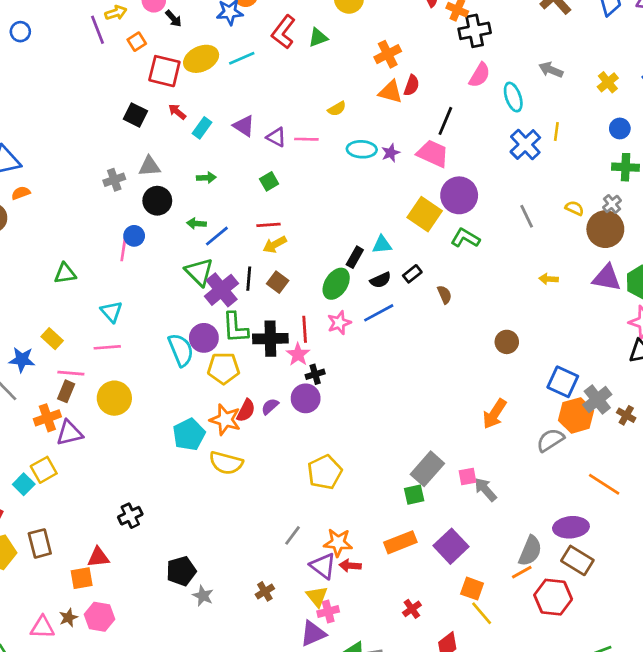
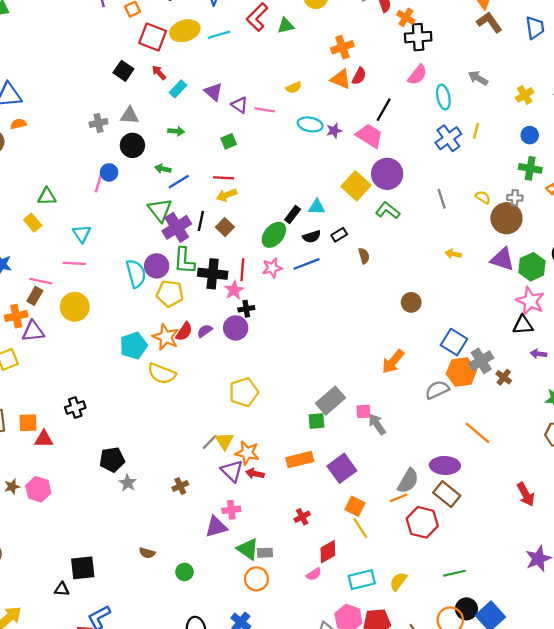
gray cross: (612, 204) -> (515, 198), turned 35
yellow rectangle: (52, 339) -> (33, 223), moved
orange square: (82, 578) -> (28, 423), moved
yellow triangle: (317, 596) -> (225, 441), moved

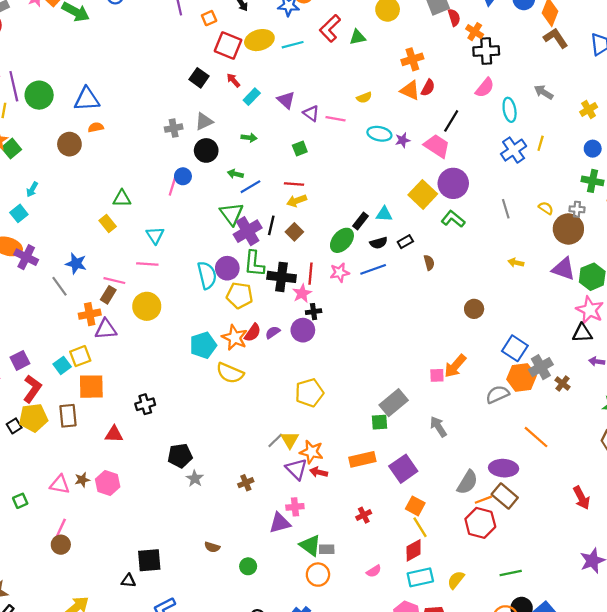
gray triangle: (130, 116) -> (204, 121), turned -30
pink square: (364, 411) -> (437, 375), moved
orange square: (28, 423) -> (91, 387), moved, size x1.4
orange line: (399, 498) -> (483, 500), moved
red diamond: (328, 552) -> (414, 550), moved

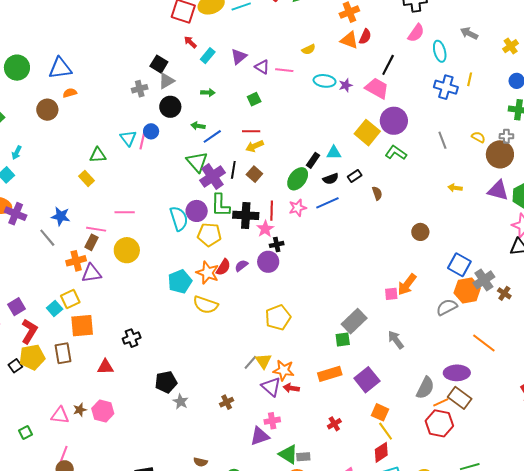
black square: (199, 78) -> (159, 64), moved
purple triangle: (286, 100) -> (239, 57), turned 42
blue cross: (514, 150) -> (446, 87), turned -35
cyan triangle: (155, 235) -> (128, 138), moved

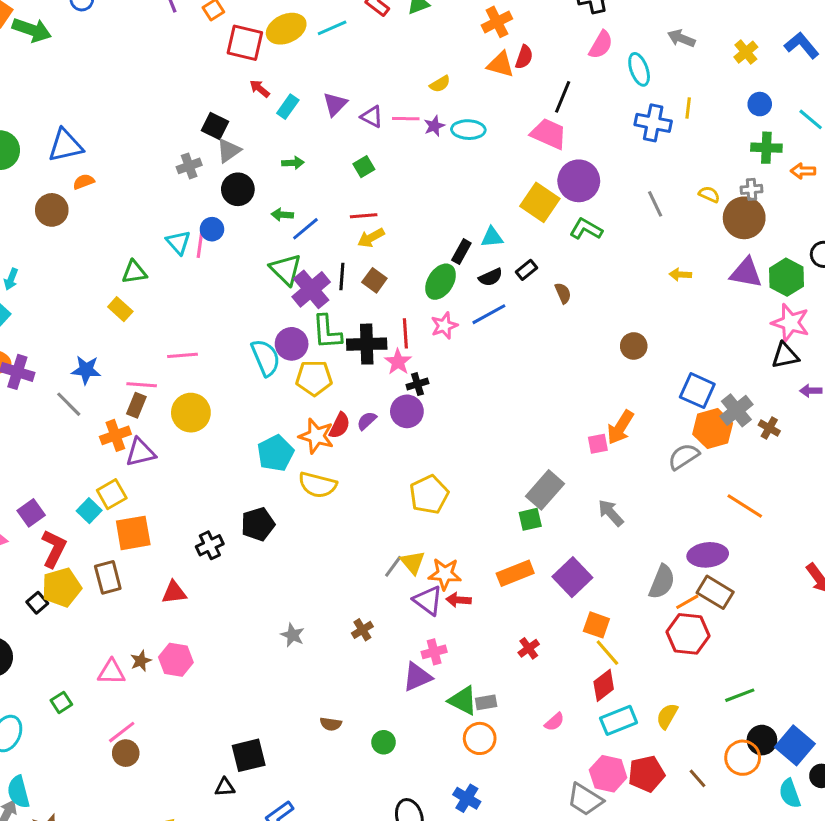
purple star: (346, 85) -> (434, 126), moved
black pentagon: (166, 382) -> (258, 524), moved
pink line: (63, 455) -> (122, 732), turned 36

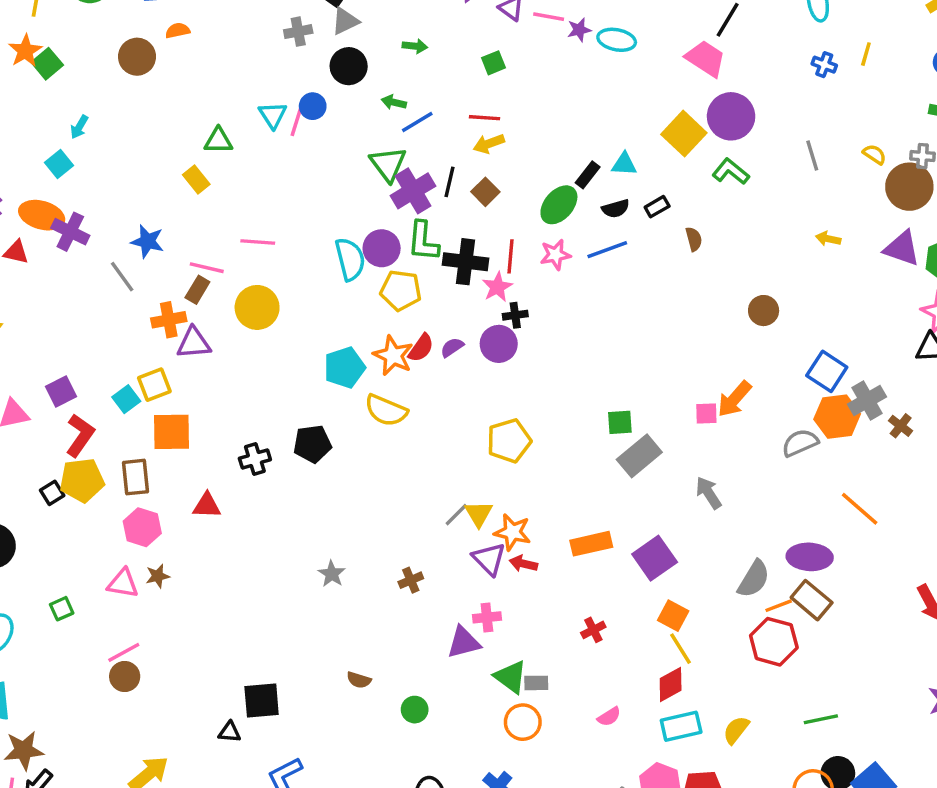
blue cross: (653, 123) -> (824, 65), size x0.6
green square: (530, 519) -> (620, 422), moved
pink hexagon: (176, 660) -> (142, 527), moved

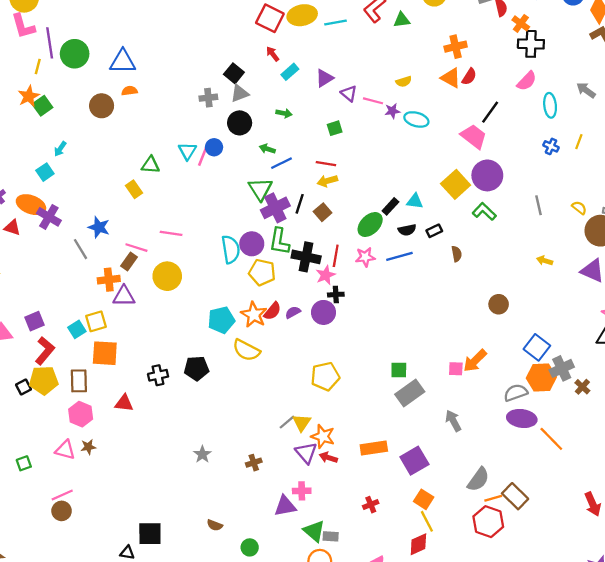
purple ellipse: (810, 557) -> (522, 418), moved

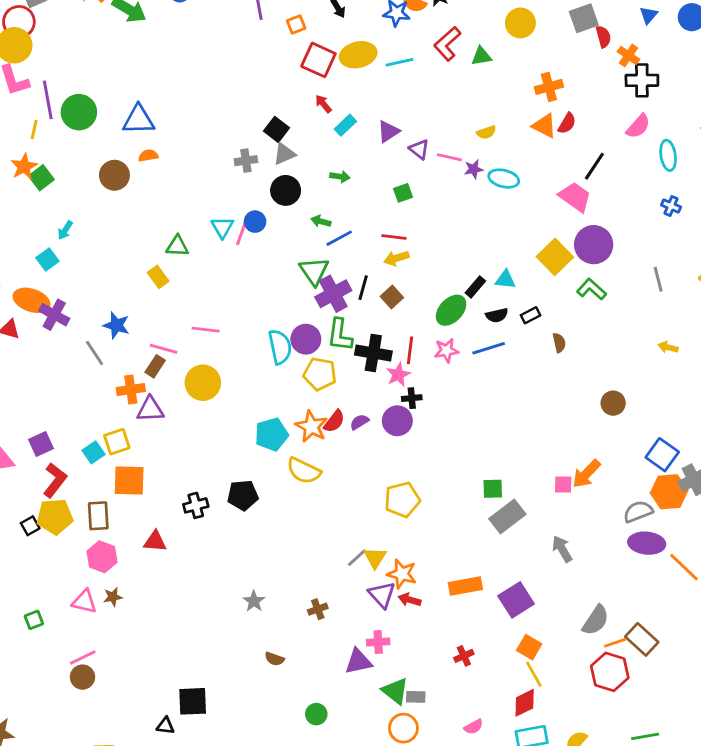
brown semicircle: (215, 525) -> (274, 659), moved

